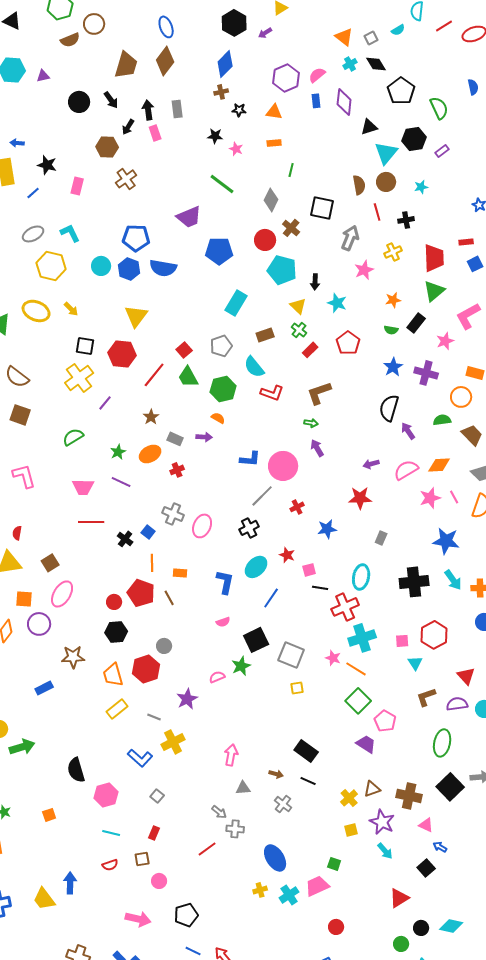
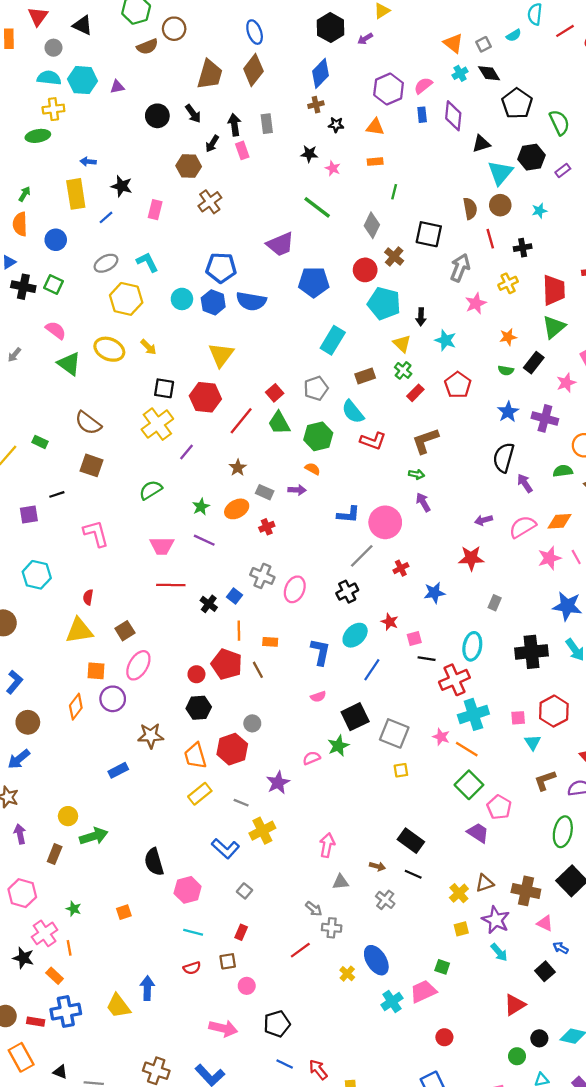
yellow cross: (260, 890) -> (347, 974), moved, turned -32

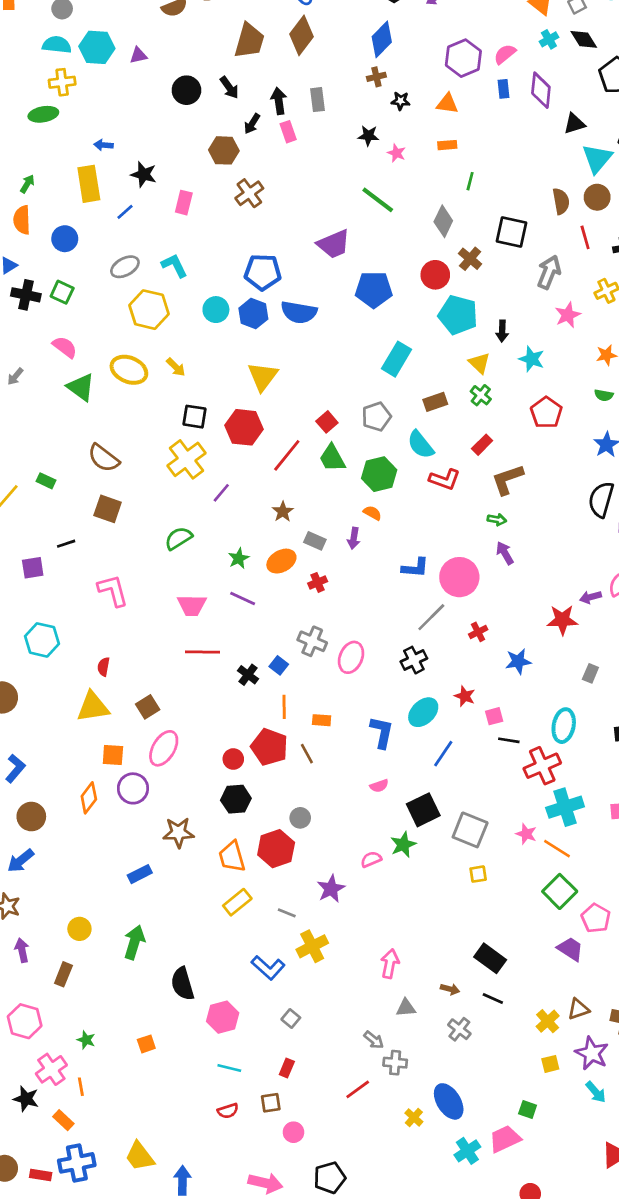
red rectangle: (415, 393) -> (482, 445), moved
purple arrow: (297, 490) -> (354, 538), turned 96
purple arrow: (483, 520) -> (590, 597), moved
green arrow: (94, 836) -> (134, 942), moved, turned -56
blue arrow: (147, 988) -> (182, 1180), moved

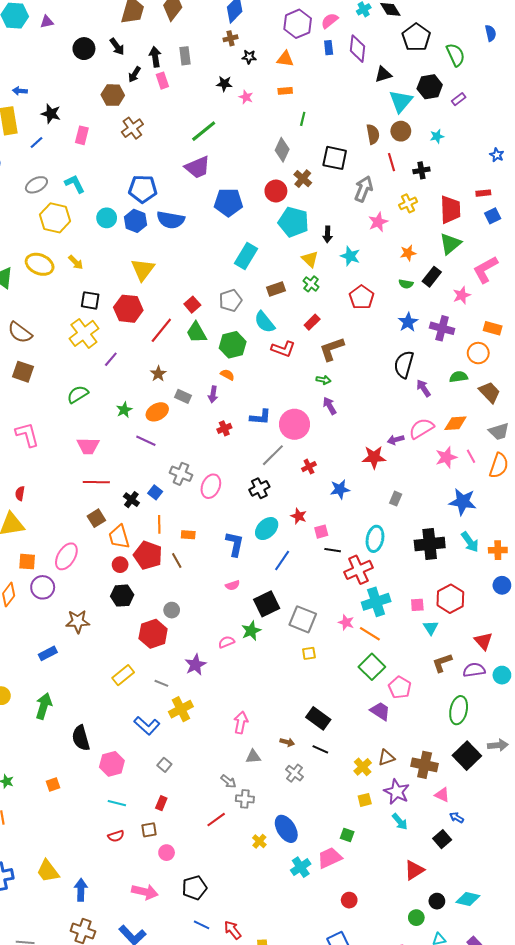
green line: (378, 200) -> (204, 131), moved, turned -76
red cross: (318, 582) -> (224, 428), moved
purple line: (243, 598) -> (146, 441), moved
brown square: (148, 707) -> (96, 518), moved
orange trapezoid: (232, 857) -> (119, 537), moved

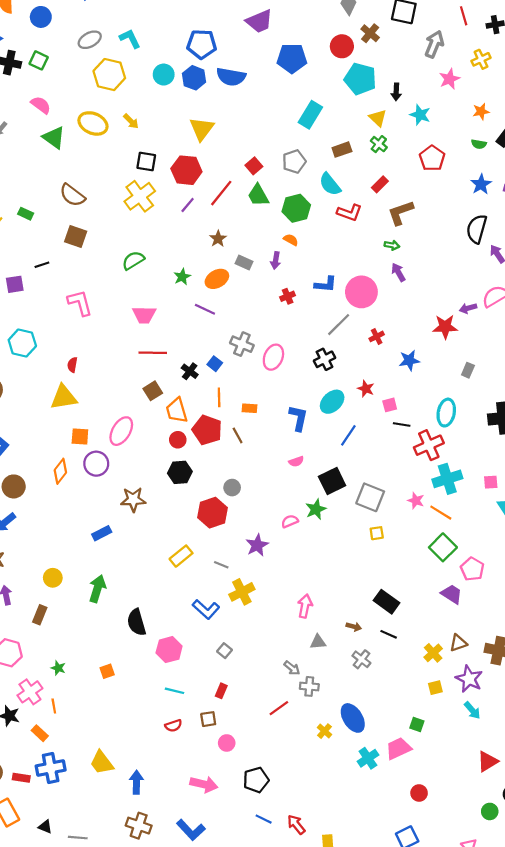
purple line: (111, 359) -> (188, 205), moved

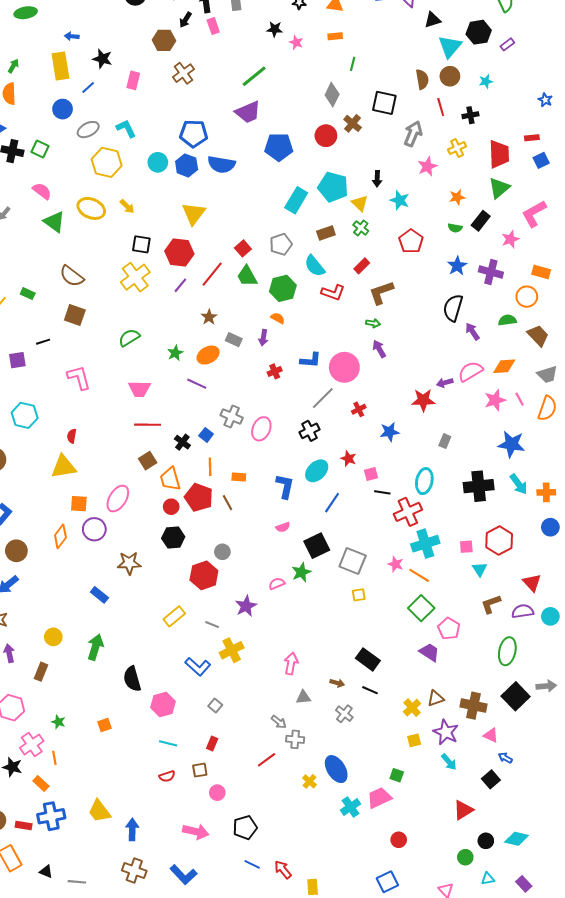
blue circle: (41, 17) -> (63, 109), moved
cyan pentagon: (360, 79) -> (333, 187), moved
blue rectangle: (102, 533) -> (99, 595), turned 66

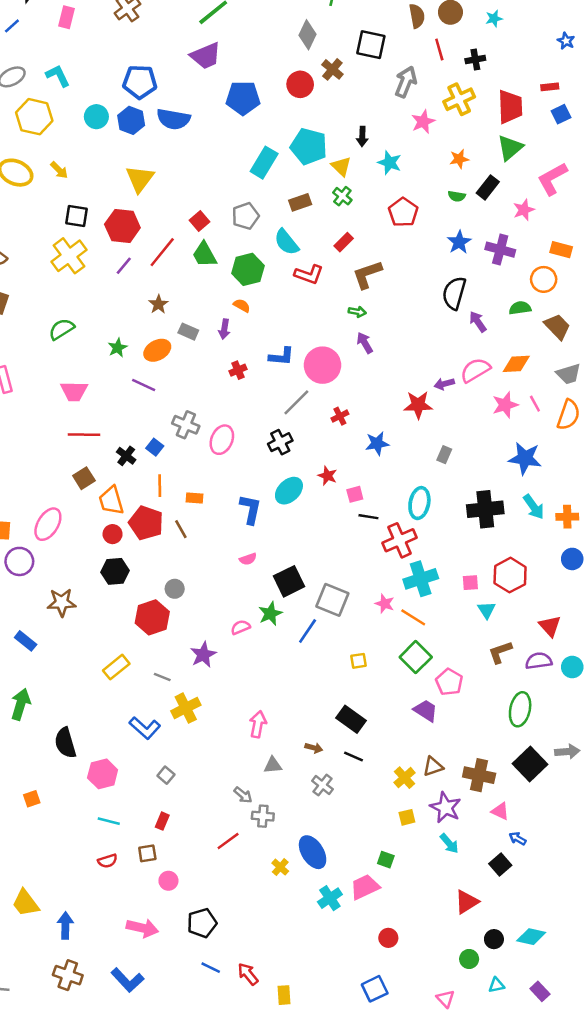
yellow cross: (457, 148) -> (459, 99), size x1.4
blue line: (332, 503) -> (308, 631), moved
yellow square: (359, 595) -> (359, 661), moved

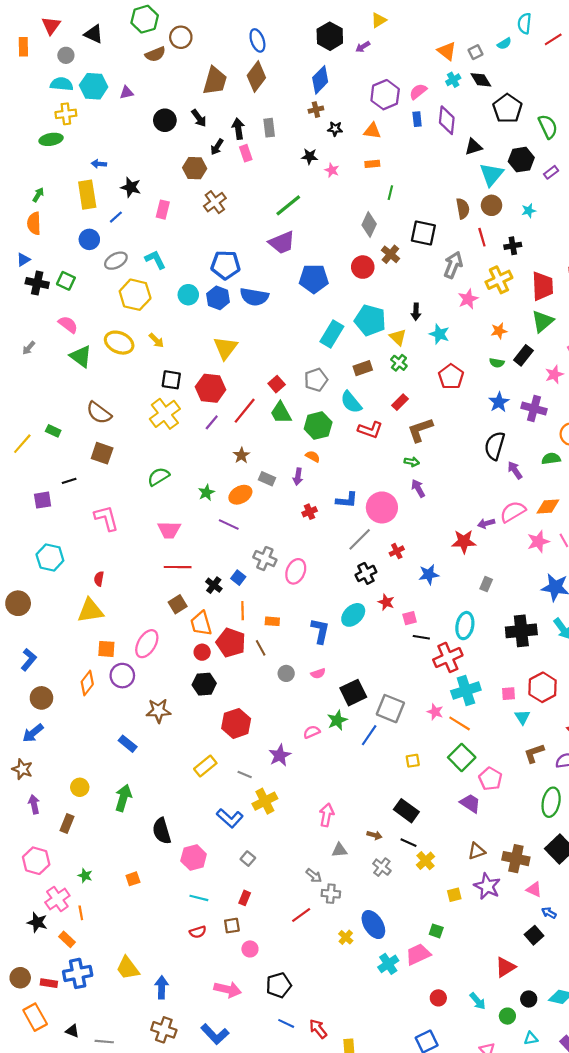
black cross: (280, 442) -> (366, 573), moved
gray circle: (175, 589) -> (286, 673), moved
yellow cross: (404, 778) -> (426, 861), moved
cyan arrow: (449, 843) -> (478, 1001), moved

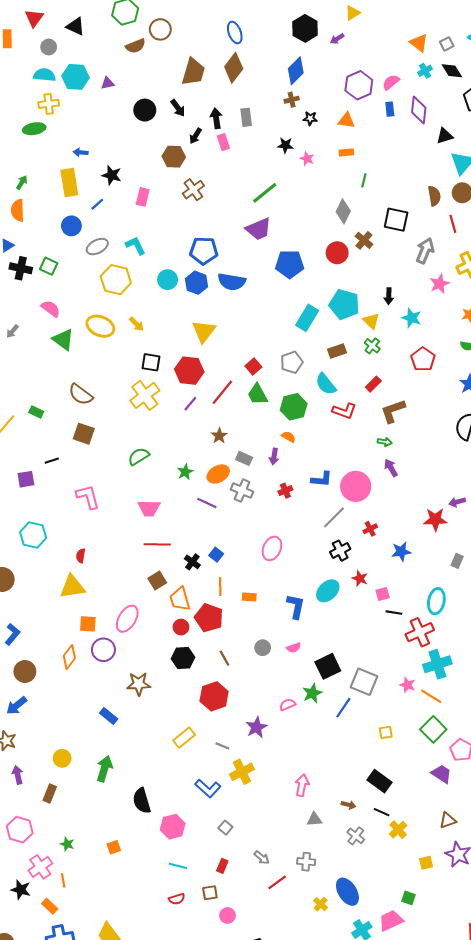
gray cross: (265, 559) -> (242, 491), moved
brown line: (261, 648) -> (224, 658), moved
gray arrow: (314, 876) -> (262, 858), moved

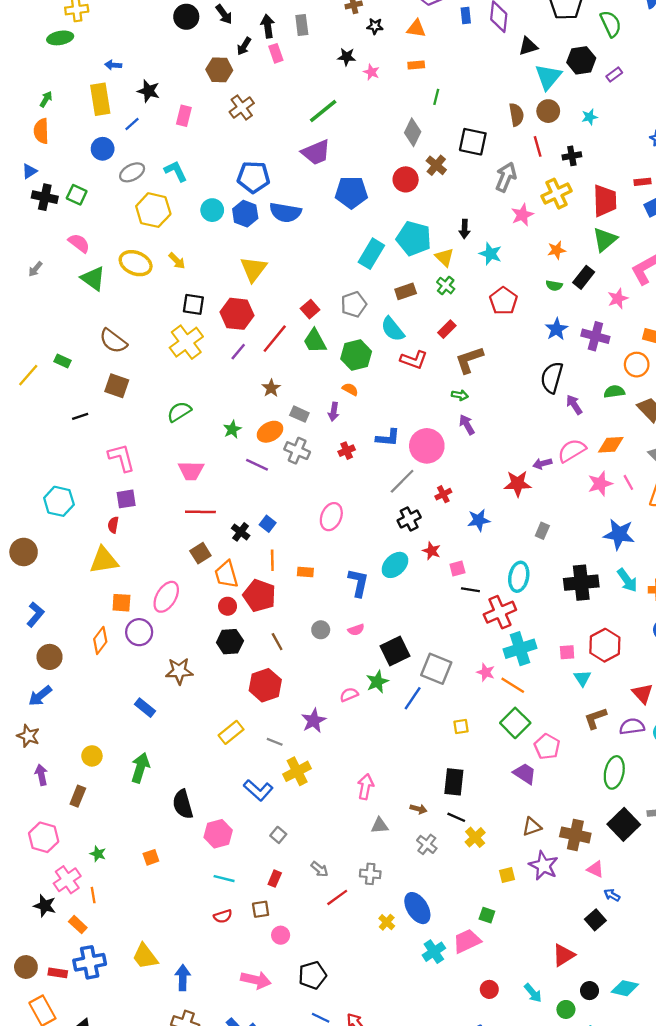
purple square: (26, 479) -> (126, 499), moved
black rectangle: (379, 781) -> (454, 782), turned 60

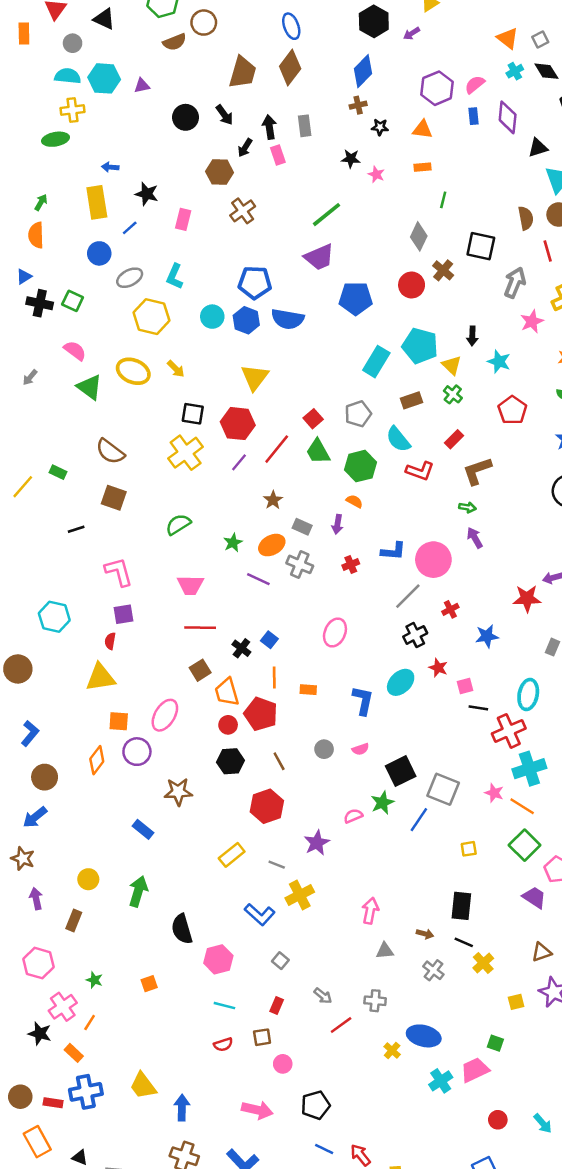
cyan L-shape: (176, 171) -> (175, 276), turned -130
orange line: (93, 895) -> (90, 1023), turned 42
blue ellipse: (417, 908) -> (424, 1036), turned -44

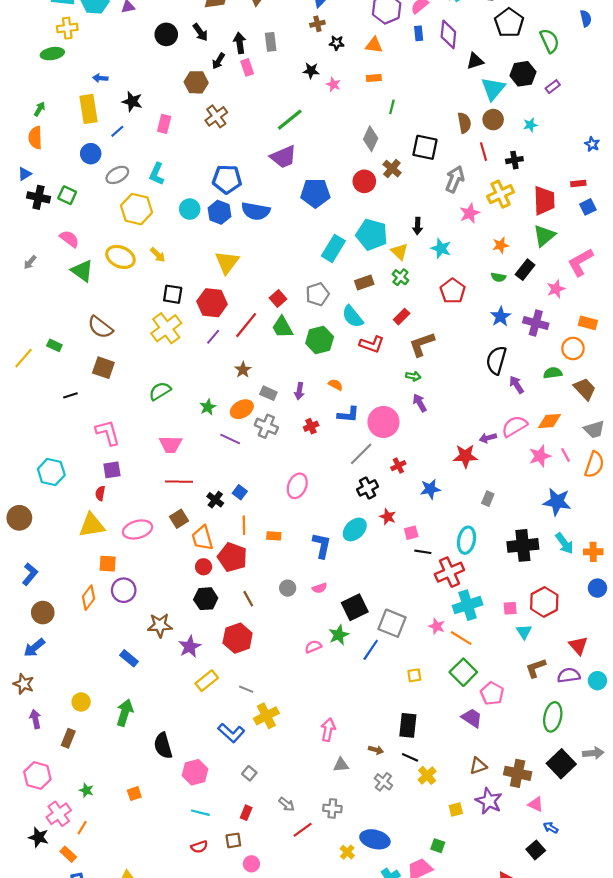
orange semicircle: (354, 501) -> (336, 385), moved
pink ellipse: (165, 715) -> (138, 529), moved, turned 44
purple star: (317, 843) -> (190, 647), moved

